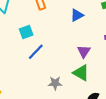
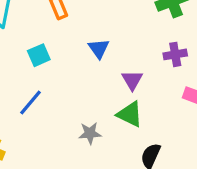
blue triangle: (77, 15) -> (99, 49), moved, turned -32
blue line: (36, 52) -> (31, 103), moved

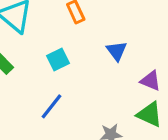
purple triangle: (132, 80) -> (151, 81), turned -35

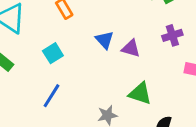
purple triangle: (151, 81) -> (131, 48), moved

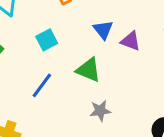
green triangle: (140, 94) -> (88, 70), moved

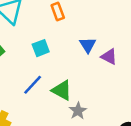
green triangle: (88, 70) -> (62, 90), moved
gray star: (100, 111) -> (78, 111), turned -30

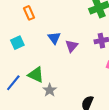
purple triangle: (109, 57) -> (72, 46), turned 48
blue line: (33, 85) -> (13, 83), moved

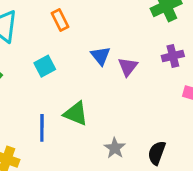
blue line: (13, 83) -> (42, 128), turned -36
gray star: (50, 90) -> (115, 148), moved

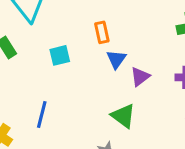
orange rectangle: (60, 20) -> (102, 32), moved
green triangle: (76, 114) -> (123, 116), moved

